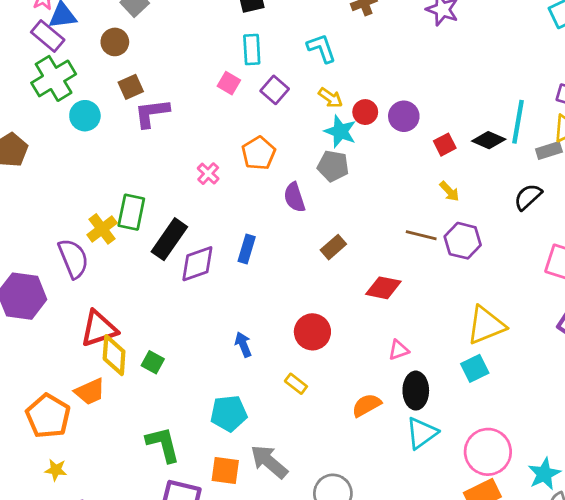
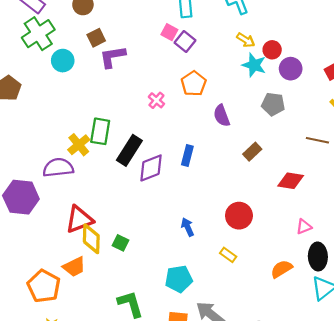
purple square: (275, 90) -> (185, 42), moved
purple circle: (404, 116) -> (291, 69), moved
gray pentagon: (333, 166) -> (273, 104), moved
purple semicircle: (73, 258) -> (58, 168), turned -72

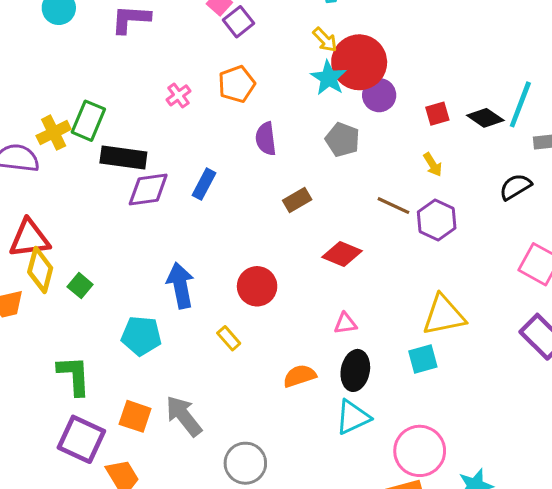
red circle: (272, 50) -> (359, 62), size x2.0
black rectangle: (129, 150) -> (123, 157), turned 52
blue arrow: (188, 227) -> (180, 285), size x1.6
cyan pentagon: (179, 279) -> (141, 336), moved

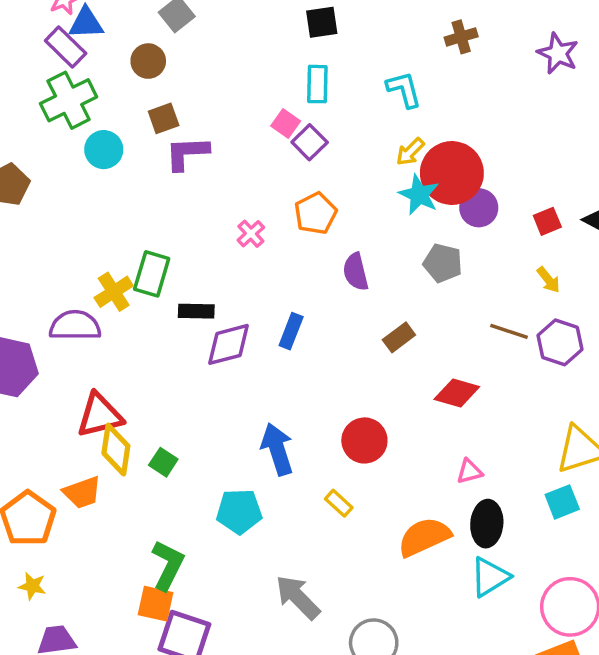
yellow arrow: (325, 40) -> (410, 152), turned 96
black rectangle: (123, 157) -> (196, 311), size x0.7
green L-shape: (74, 375) -> (168, 565), turned 36
orange semicircle: (300, 376) -> (424, 537), size x1.4
orange square: (135, 416) -> (156, 604), moved

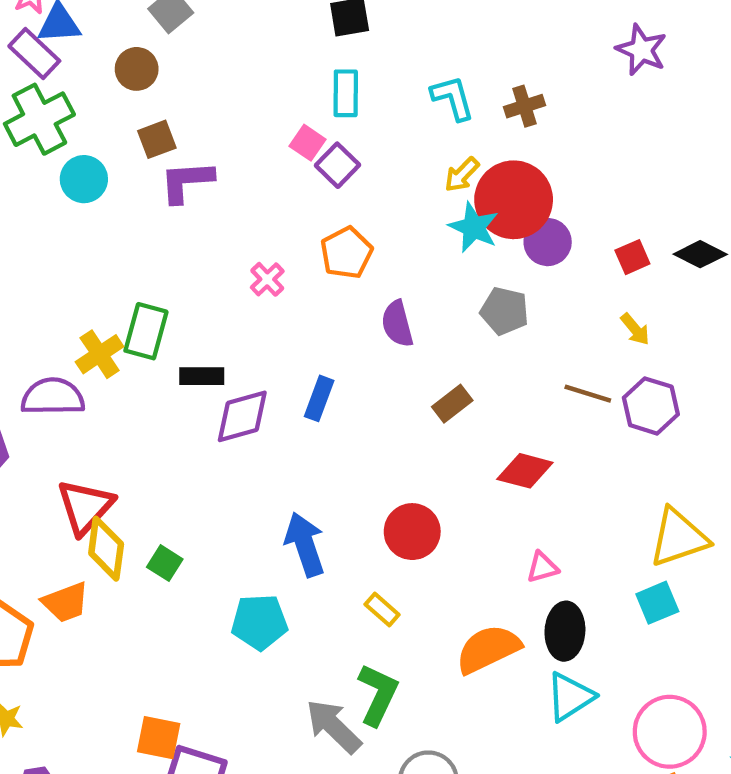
brown cross: (461, 37) -> (524, 106), moved
red triangle: (100, 415) -> (85, 507), turned -33
green L-shape: (168, 565) -> (378, 695), moved

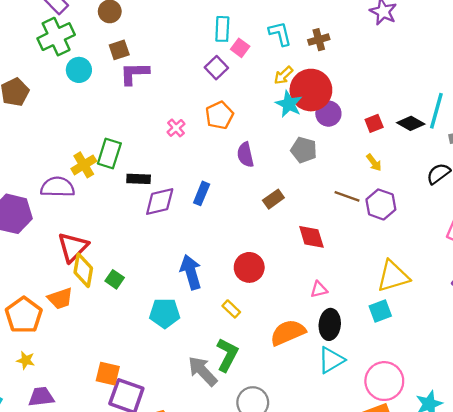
pink square: (307, 143) -> (240, 48), moved
red diamond: (525, 471) -> (311, 237), turned 56

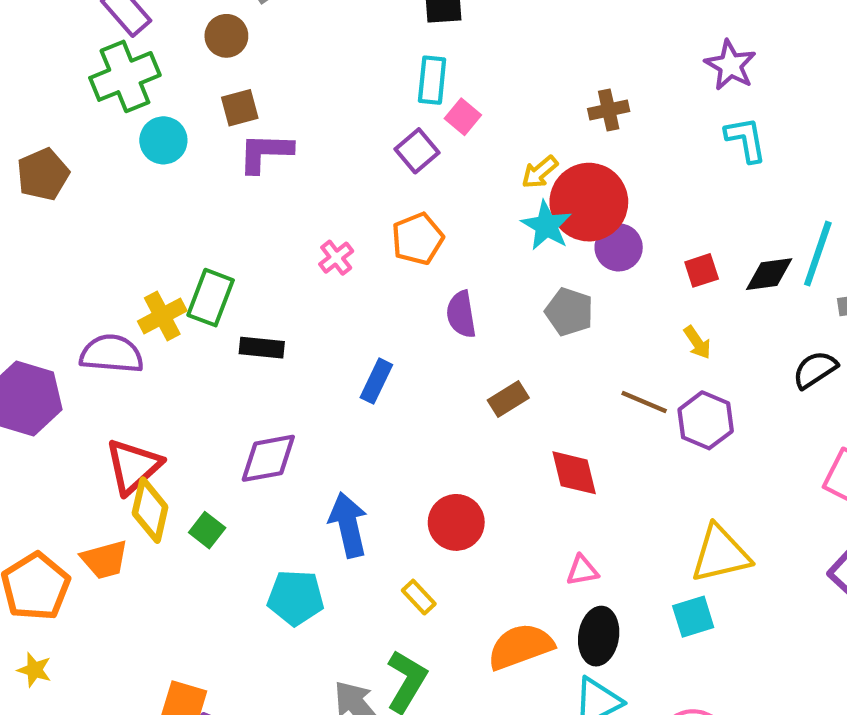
cyan L-shape: (280, 34) -> (746, 140), moved
black diamond: (411, 123) -> (769, 274), turned -40
purple diamond: (160, 202) -> (268, 458), moved

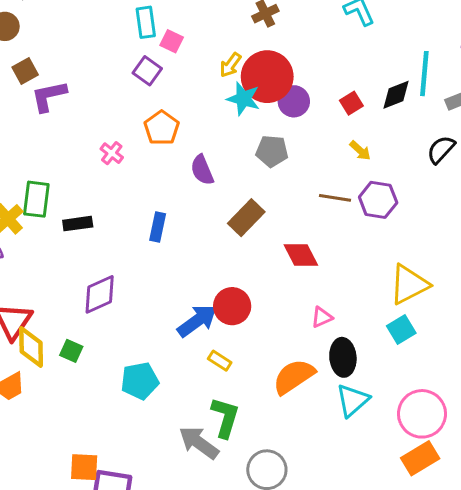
brown rectangle: (508, 399) -> (246, 218), size x1.4
blue arrow: (348, 525) -> (197, 321), moved, turned 81

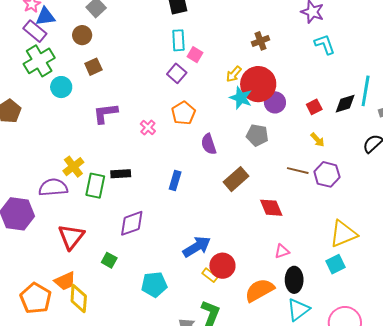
purple L-shape: (49, 96) -> (105, 113), moved
green rectangle: (36, 199) -> (95, 186), moved
red circle: (232, 306) -> (222, 266), moved
yellow diamond: (31, 347) -> (79, 298), moved

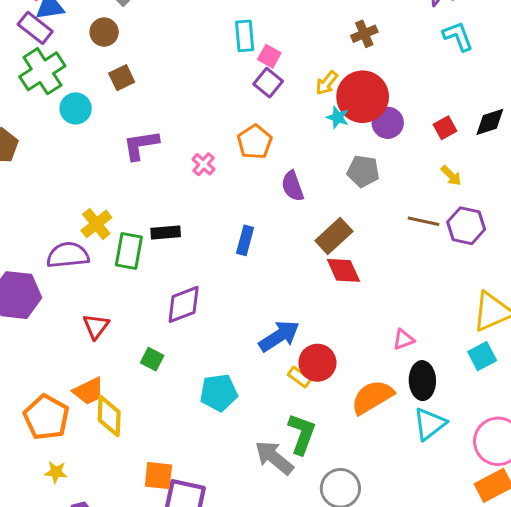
purple square: (177, 73) -> (268, 83), moved
cyan star: (241, 98) -> (338, 117), size x0.7
red diamond: (271, 208) -> (343, 270), moved
red triangle: (71, 237) -> (96, 326), size x0.7

